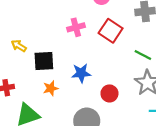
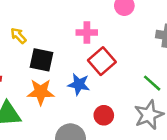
red square: (111, 31) -> (102, 61), moved
orange star: (51, 88) -> (41, 92), size x1.5

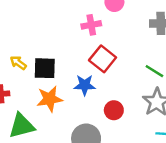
pink cross: (87, 33) -> (91, 25), moved
yellow arrow: (18, 36) -> (18, 63), moved

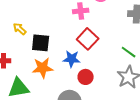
yellow arrow: (18, 63) -> (20, 29), moved
red circle: (114, 110) -> (86, 77), moved

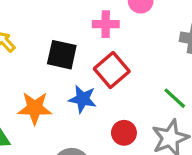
black square: (41, 43) -> (62, 55), moved
red circle: (86, 77) -> (124, 133), moved

